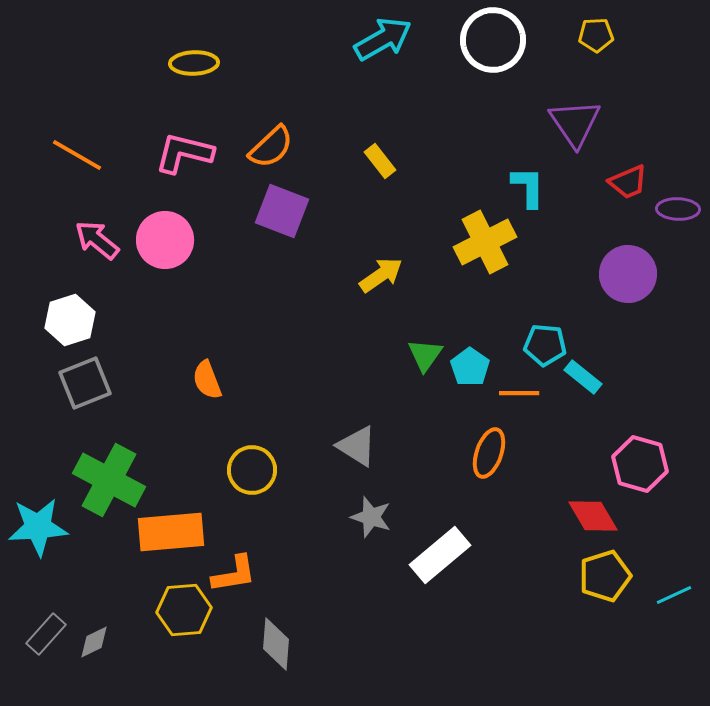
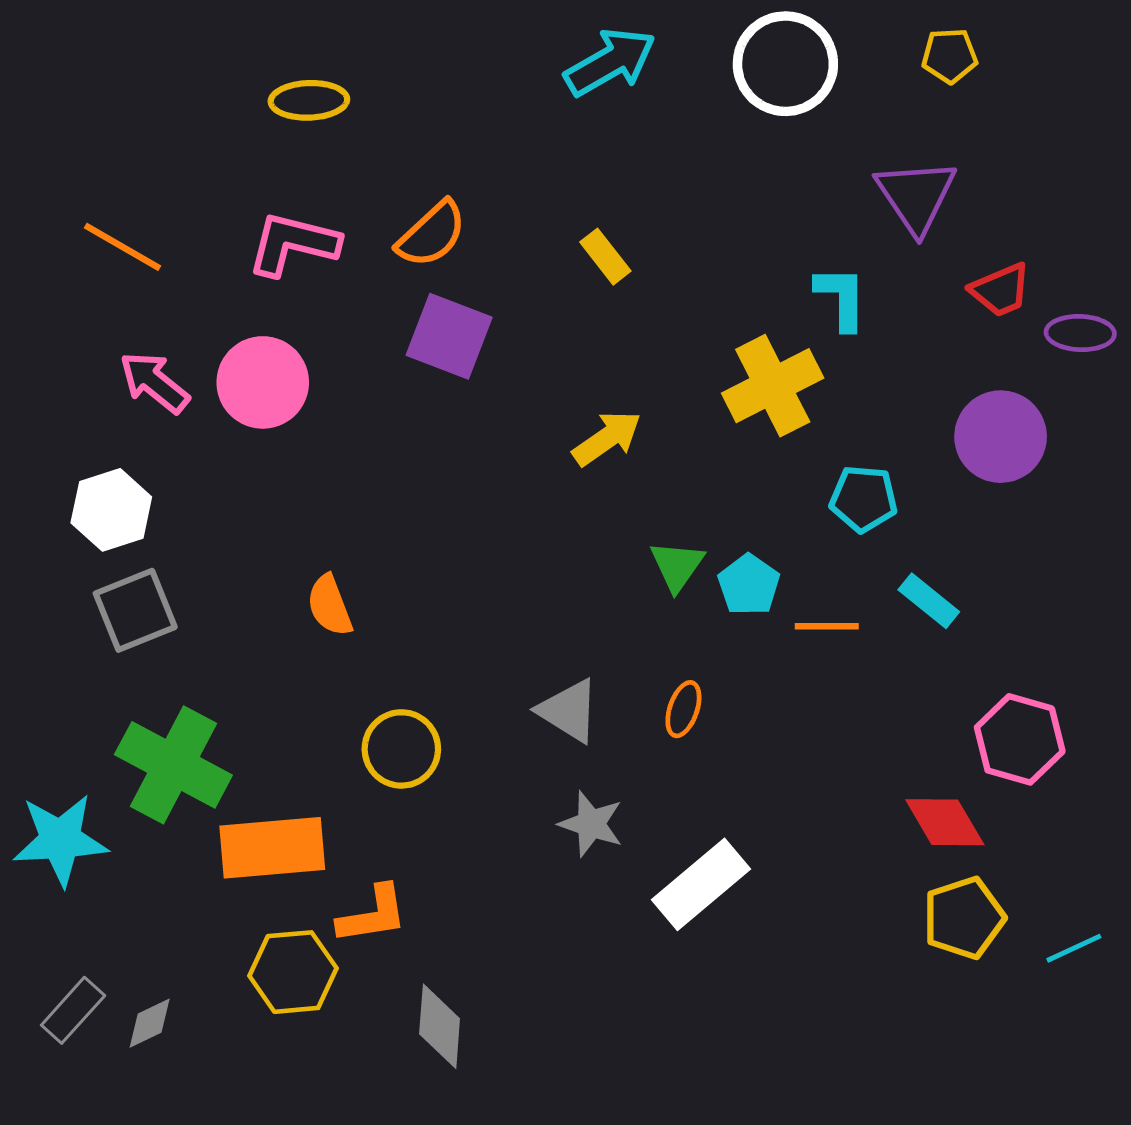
cyan pentagon: (545, 345) -> (864, 499), moved
orange ellipse: (489, 453) -> (683, 709), moved, size x0.7

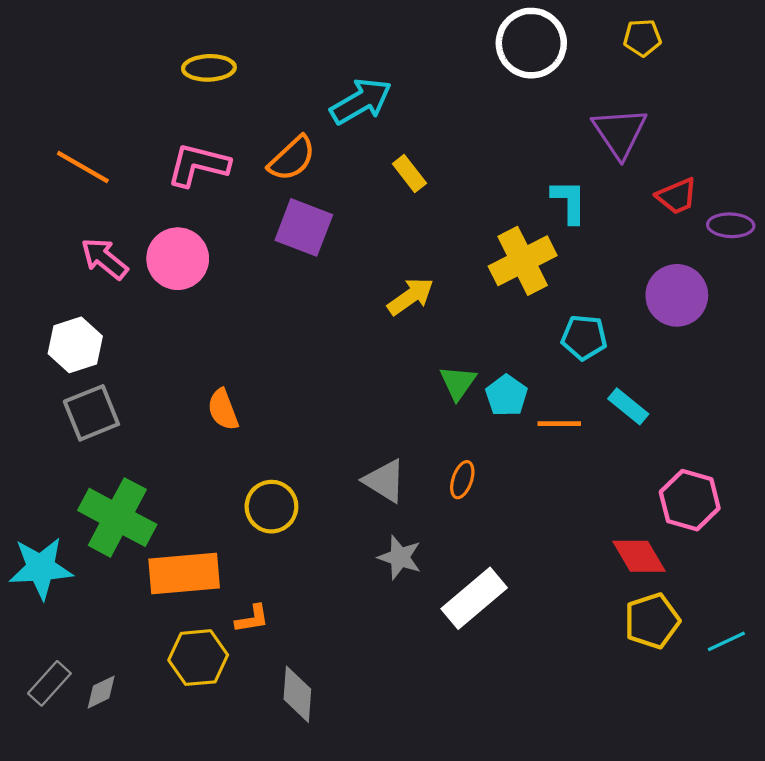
cyan arrow: (610, 62) -> (361, 101), moved
orange L-shape: (373, 915) -> (252, 619), size x0.7

